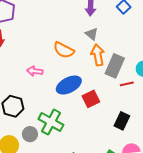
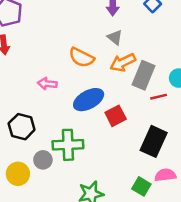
orange arrow: (98, 55) -> (123, 63), turned -105
black rectangle: (122, 121) -> (154, 141), size x1.4
green cross: (51, 122) -> (68, 145), turned -30

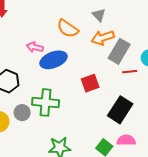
blue ellipse: (89, 100) -> (53, 60), moved

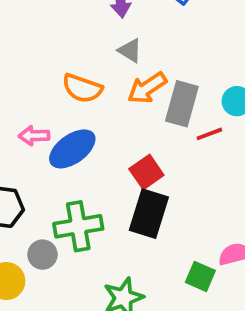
black rectangle: (120, 110) -> (149, 214), moved

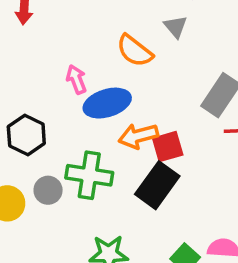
gray triangle: (130, 51) -> (176, 27), moved
orange arrow: (147, 88) -> (138, 136), moved
pink arrow: (34, 136) -> (76, 79), turned 52

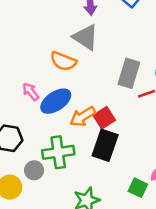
gray triangle: (176, 27) -> (86, 37), size x1.6

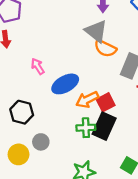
orange semicircle: (63, 61) -> (105, 48), moved
pink arrow: (31, 92) -> (38, 66), moved
green cross: (58, 152) -> (86, 128), moved, size x0.7

